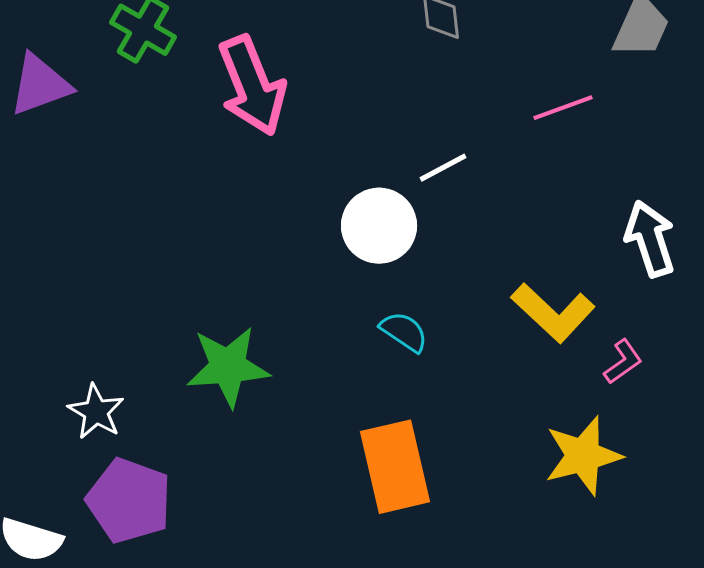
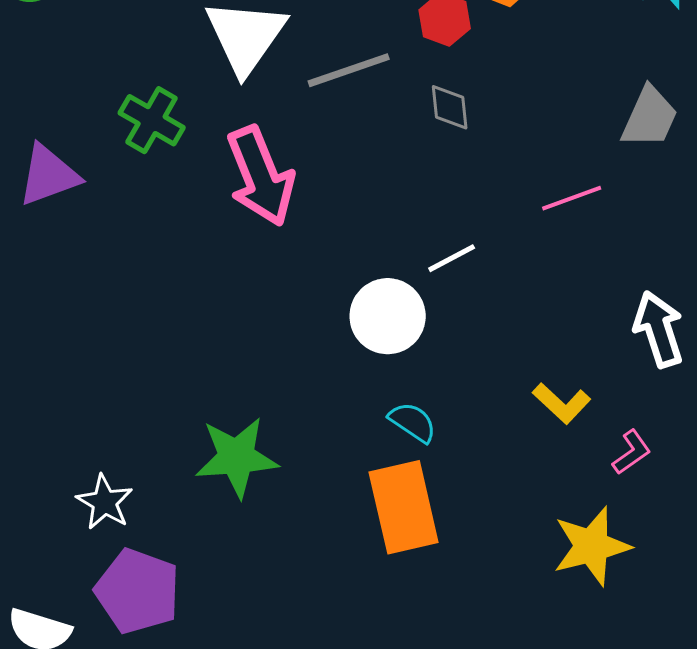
yellow L-shape: (553, 313) -> (562, 403), size x0.7
orange rectangle: (395, 467) -> (404, 507), moved

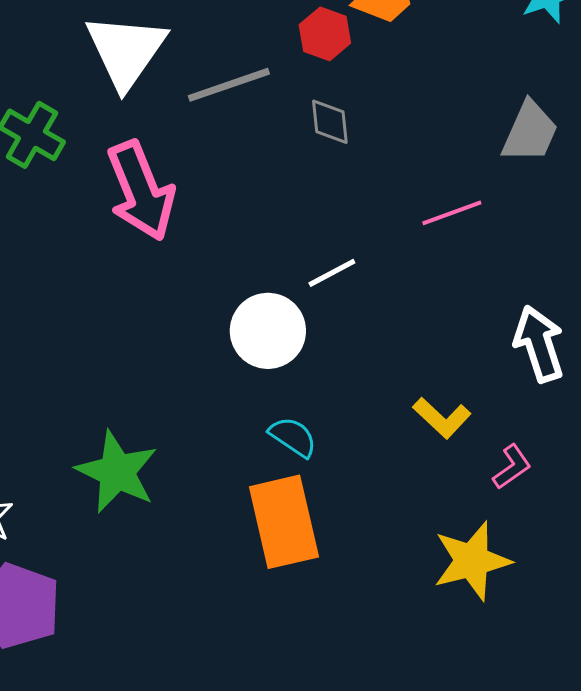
green star: (237, 457) -> (117, 472), turned 30

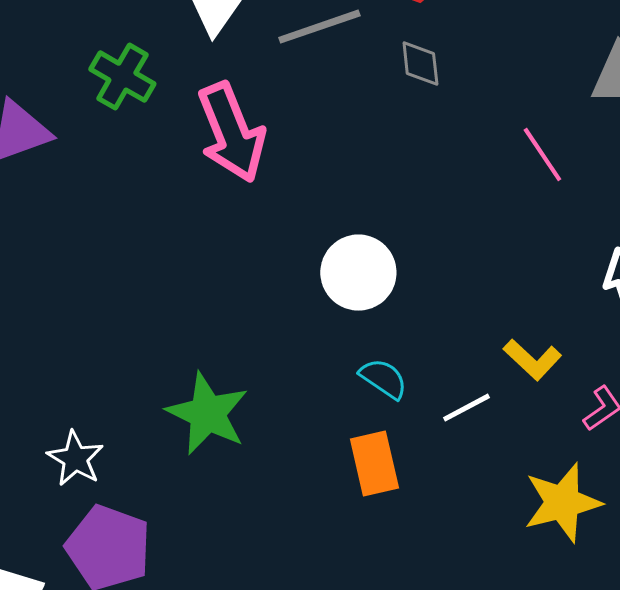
pink line: (452, 213) -> (542, 155), turned 76
white line: (332, 273) -> (466, 408), moved
orange rectangle: (284, 522) -> (374, 464), size x0.7

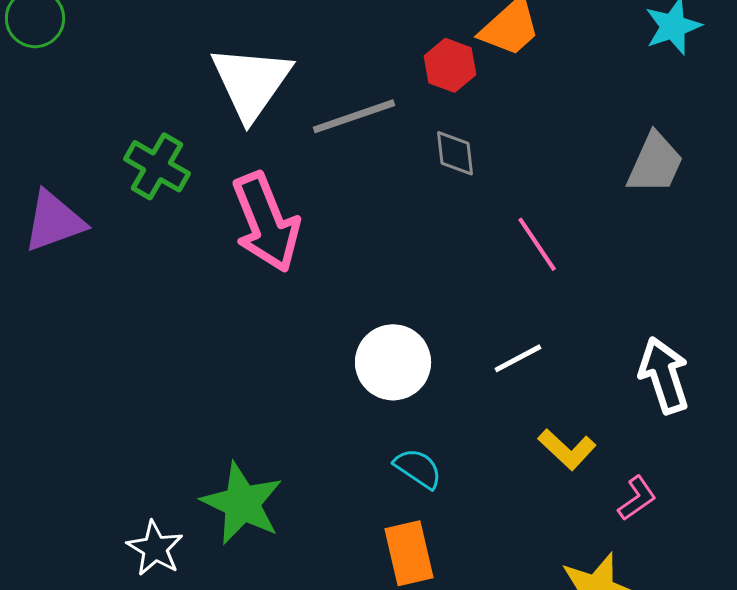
pink line: (542, 155) -> (537, 244), moved
white line: (466, 408) -> (518, 358), moved
white star: (75, 459) -> (155, 548), moved

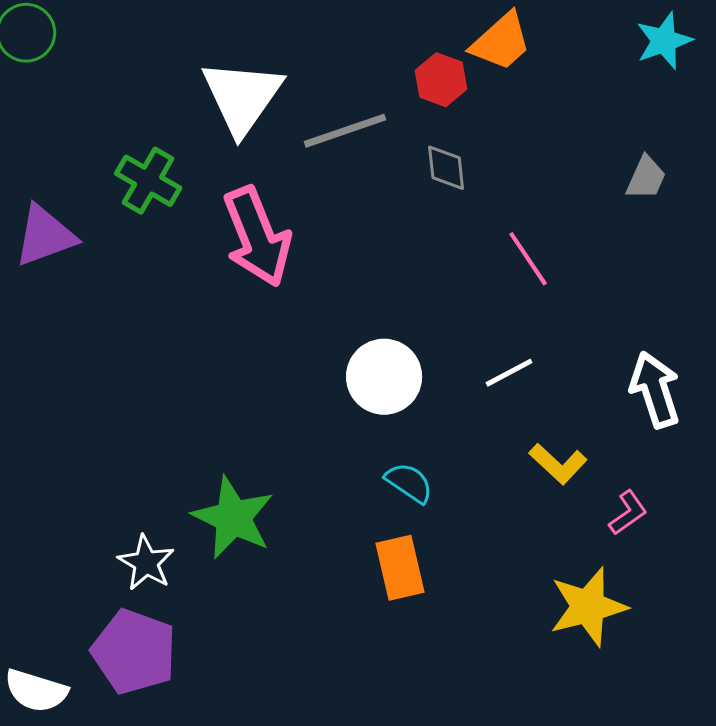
gray trapezoid: (655, 163) -> (646, 178), size x0.7

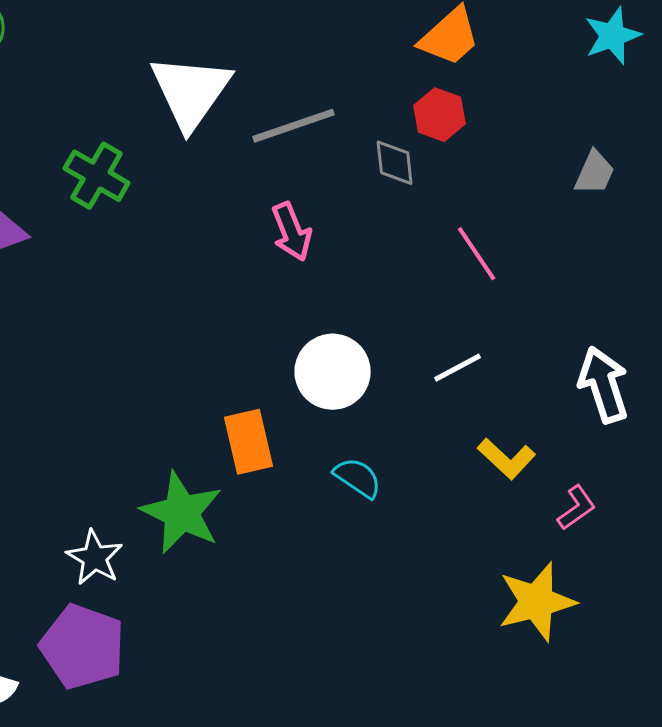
red hexagon: (441, 80) -> (440, 115), moved
pink arrow: (257, 237) -> (292, 232), moved, size x0.6
orange rectangle: (400, 568) -> (249, 442), moved

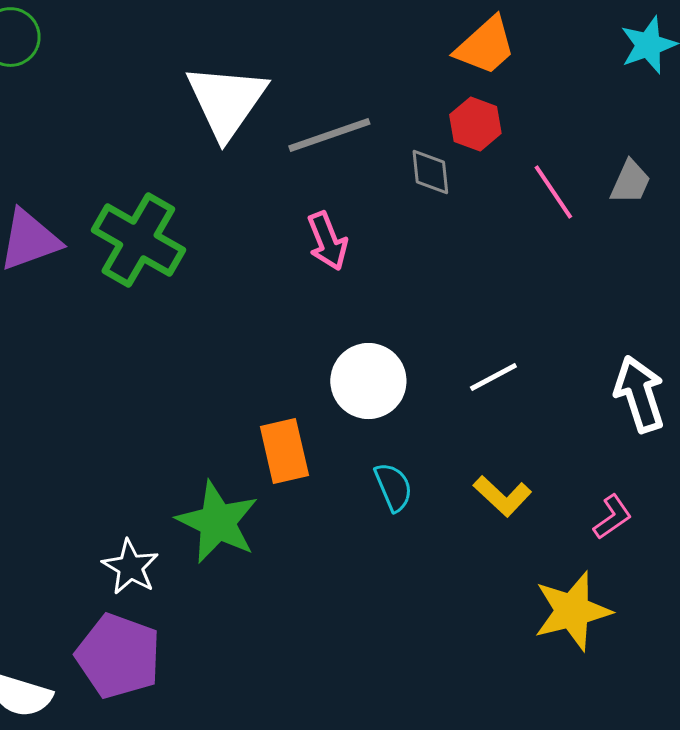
green cross: (97, 176) -> (138, 240), moved, size x1.4
pink line: (477, 254) -> (553, 192), moved
yellow L-shape: (507, 459) -> (502, 496), moved
cyan semicircle: (358, 478) -> (393, 487), turned 33

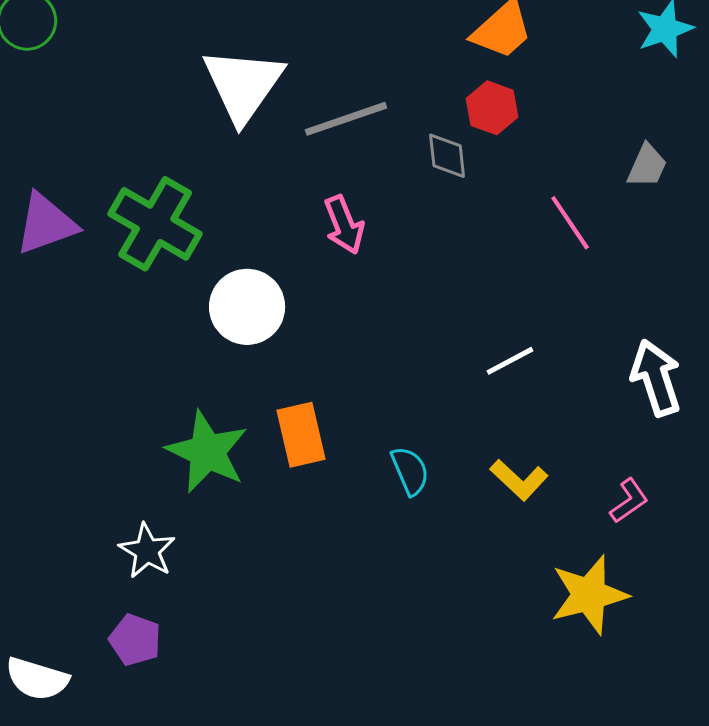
pink line: (553, 192) -> (570, 223), moved
white circle: (368, 381) -> (247, 307), moved
green star: (217, 522) -> (207, 452), moved
purple pentagon: (118, 656) -> (135, 640), size x0.6

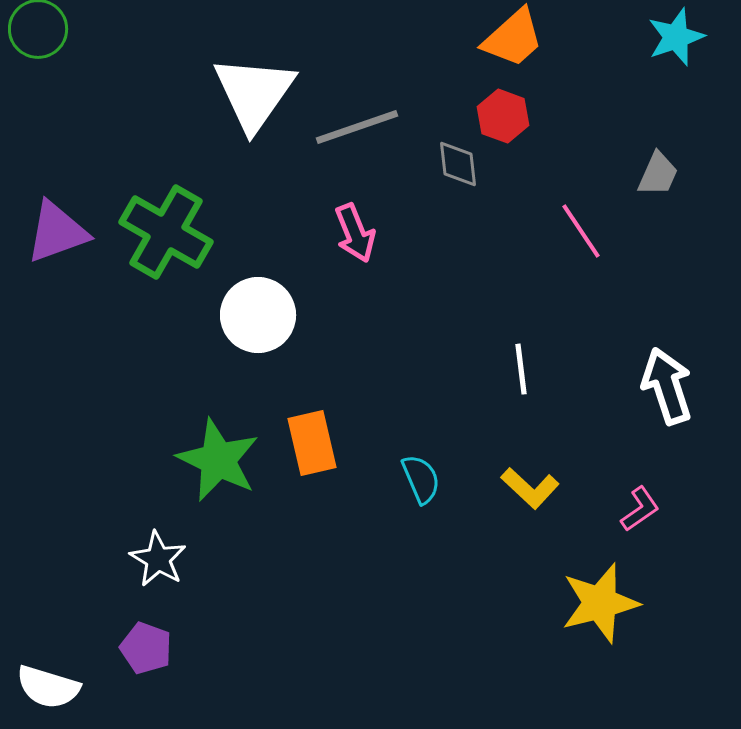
white line: (510, 361) -> (521, 369), turned -69

